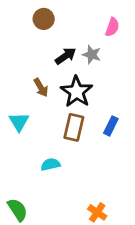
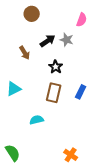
brown arrow: (41, 88) -> (25, 53), moved
black star: (77, 92) -> (56, 67), size x0.6
cyan triangle: (19, 122) -> (14, 89), turned 35

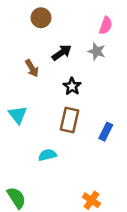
gray star: (67, 40) -> (97, 51), moved
cyan triangle: (14, 89) -> (18, 115), turned -42
blue rectangle: (81, 92) -> (106, 132), moved

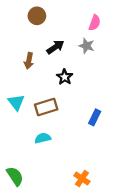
brown arrow: (32, 68) -> (29, 61), turned 42
brown rectangle: (69, 120) -> (46, 107), moved, turned 60

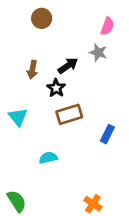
black arrow: (55, 47) -> (68, 66), moved
black star: (65, 77) -> (56, 88), moved
brown rectangle: (46, 107) -> (69, 114), moved

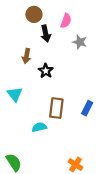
pink semicircle: (107, 26) -> (66, 21), moved
black arrow: (68, 66) -> (46, 34), moved, turned 112
brown rectangle: (69, 114) -> (56, 108), moved, turned -66

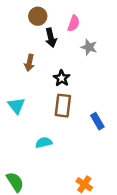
black star: (46, 71) -> (62, 78), moved
brown rectangle: (56, 108) -> (63, 106), moved
blue rectangle: (87, 108) -> (97, 121), turned -56

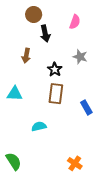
pink semicircle: (74, 23) -> (75, 22), moved
gray star: (89, 47) -> (80, 57), moved
cyan triangle: (16, 106) -> (15, 94), turned -49

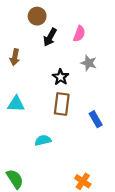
pink semicircle: (75, 22) -> (79, 34), moved
black arrow: (45, 33) -> (50, 37), turned 42
brown arrow: (26, 56) -> (15, 57), moved

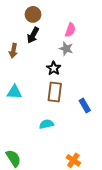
black arrow: (50, 37) -> (33, 35), moved
gray star: (89, 63) -> (66, 49), moved
cyan semicircle: (43, 140) -> (46, 124), moved

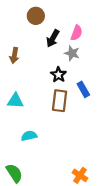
black arrow: (33, 35) -> (53, 38), moved
blue rectangle: (85, 105) -> (83, 89), moved
cyan semicircle: (46, 124) -> (29, 136), moved

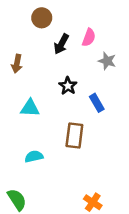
gray star: (72, 53) -> (107, 61), moved
cyan triangle: (15, 101) -> (30, 108), moved
brown rectangle: (60, 101) -> (74, 136), moved

